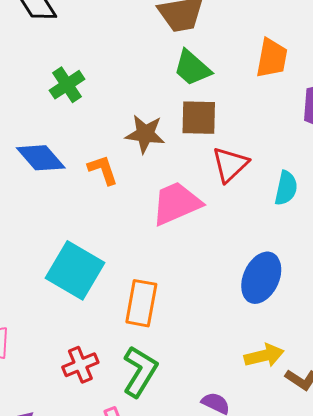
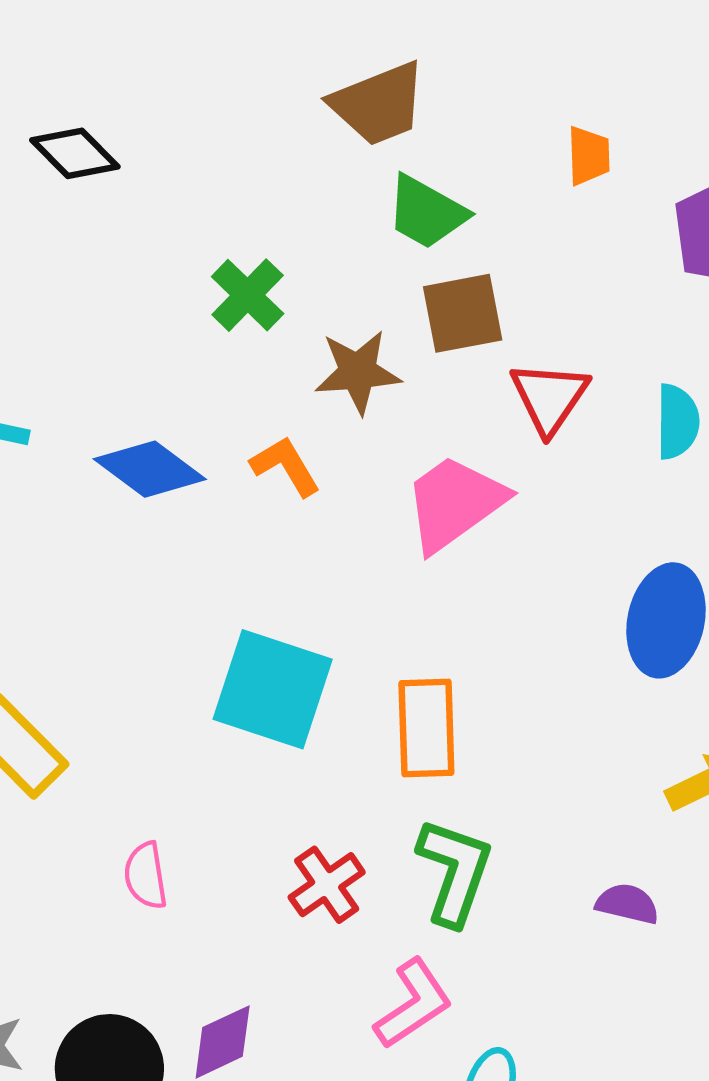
orange trapezoid: (272, 58) -> (589, 156), size x0.7
green cross: (67, 85) -> (248, 295), moved

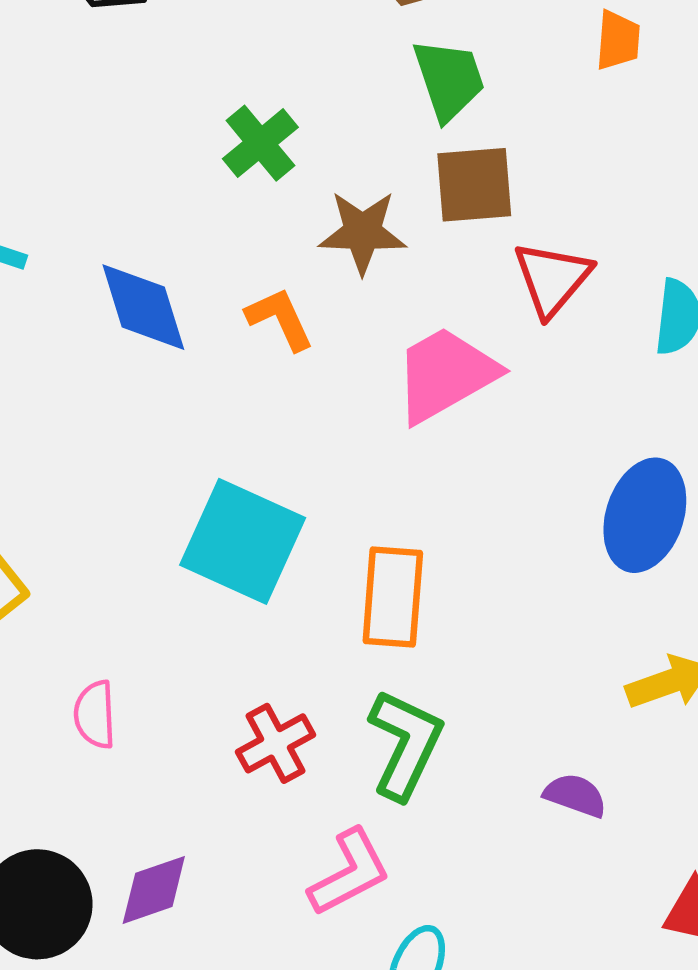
green trapezoid: (426, 212) -> (449, 79), turned -144
blue diamond: (150, 469) -> (143, 307), turned 30

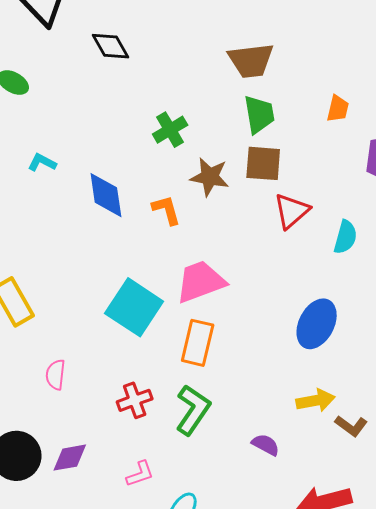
pink trapezoid: (445, 374) -> (200, 282), moved
pink L-shape: (349, 872) -> (140, 474), moved, size x0.7

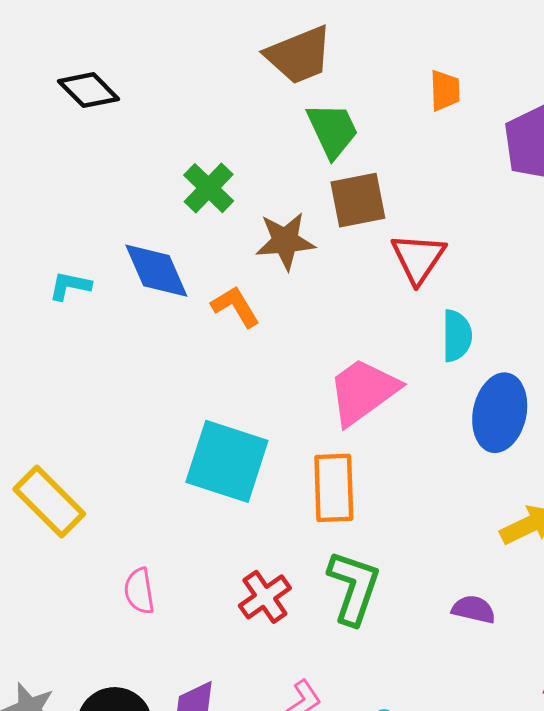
cyan L-shape: (42, 162) -> (70, 286), moved
blue diamond: (106, 195) -> (156, 271), moved
cyan semicircle: (345, 237) -> (457, 336), moved
pink trapezoid: (200, 282) -> (363, 391), moved

